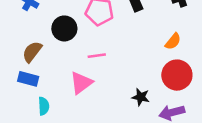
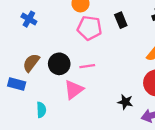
black circle: (64, 28) -> (59, 64), moved
blue rectangle: (28, 79) -> (17, 84), moved

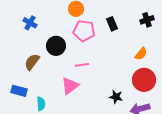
black circle: (59, 64) -> (56, 46), moved
blue rectangle: (17, 84) -> (19, 91), moved

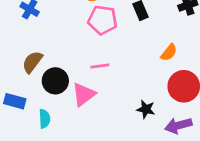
black circle: (56, 46) -> (55, 81), moved
orange semicircle: (141, 54) -> (169, 52), moved

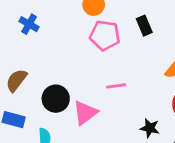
brown semicircle: (32, 62) -> (16, 80), moved
pink line: (100, 66) -> (116, 86), moved

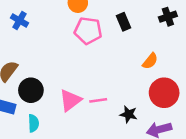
pink line: (116, 86) -> (98, 100), moved
black circle: (56, 99) -> (31, 90), moved

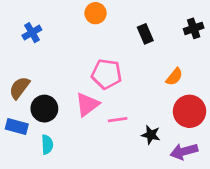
blue cross: (20, 20) -> (32, 33), turned 30
pink pentagon: (88, 31) -> (107, 74), moved
pink triangle: (70, 100) -> (87, 104), moved

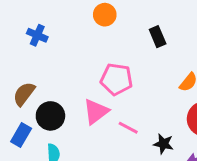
blue cross: (32, 33) -> (37, 35), turned -36
pink line: (118, 120) -> (128, 128), turned 36
blue rectangle: (17, 127) -> (21, 135), turned -75

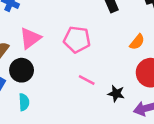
pink triangle: (96, 112) -> (30, 38), moved

